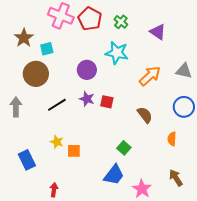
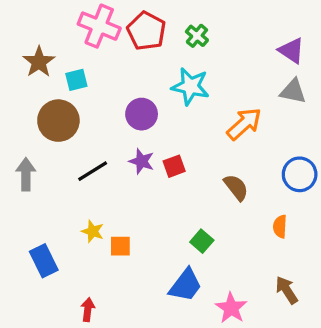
purple triangle: (158, 32) -> (291, 51), moved
gray triangle: (184, 71) -> (293, 91), moved
red square: (107, 102) -> (174, 166), turned -32

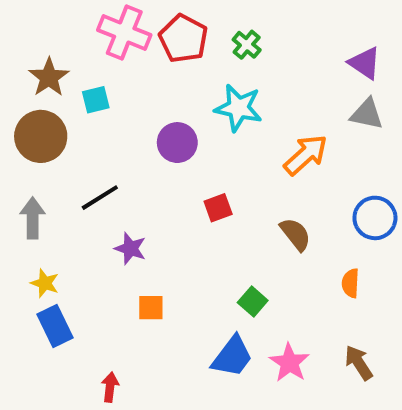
brown circle: (58, 121) -> (41, 136), moved
purple star: (142, 161) -> (130, 249), moved
black line: (93, 171) -> (100, 198), moved
yellow star: (93, 231) -> (45, 283), moved
pink star: (231, 308) -> (289, 363), moved

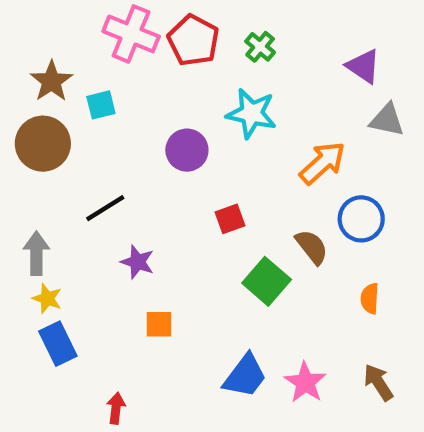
purple triangle: (365, 63) -> (363, 66), moved
gray arrow: (33, 218) -> (36, 253), moved
blue circle: (375, 218) -> (361, 219), moved
green square: (253, 302) -> (267, 281), moved, size x1.5

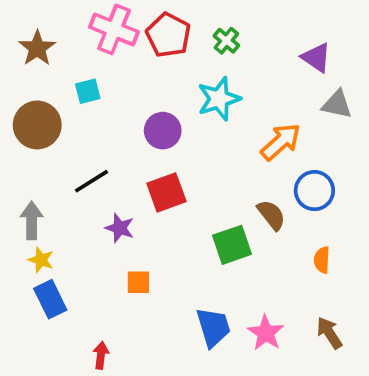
brown star: (51, 81) -> (37, 48), moved
cyan star: (251, 114) -> (219, 99), turned -30
red square: (230, 219) -> (166, 192), moved, size x1.5
green square: (267, 281) -> (232, 245), turned 30
blue trapezoid: (245, 376) -> (213, 327), turned -54

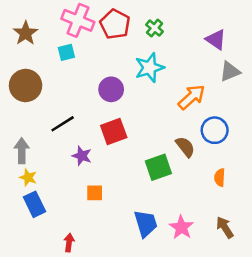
cyan square: (88, 91) -> (66, 52), moved
gray triangle: (337, 104) -> (230, 71), turned -35

